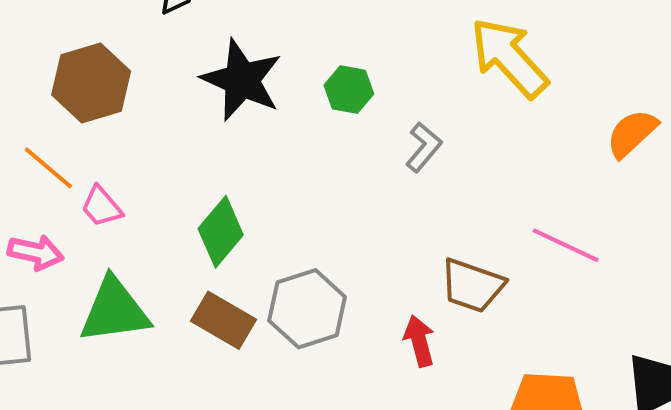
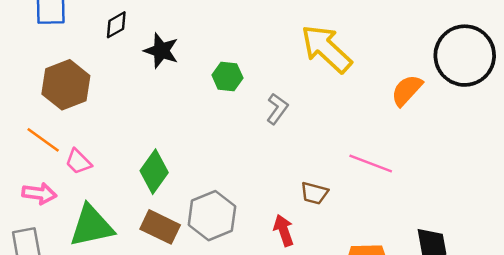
black star: (242, 80) -> (161, 51), moved, size x0.7
brown trapezoid: (472, 286) -> (314, 193), size x0.7

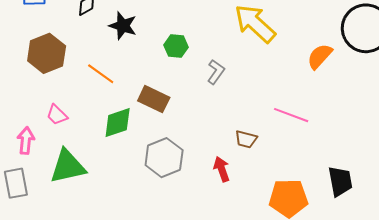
orange line: (43, 140) -> (101, 74), moved
green diamond: (154, 172) -> (118, 123), turned 36
pink arrow: (39, 193) -> (26, 141), turned -92
brown rectangle: (160, 227) -> (154, 99), moved

